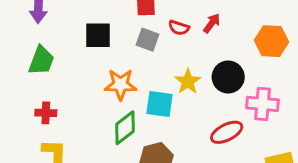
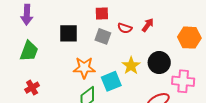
cyan square: (159, 104) -> (111, 81), turned -30
red cross: (46, 113) -> (32, 88), turned -32

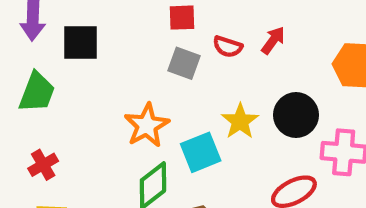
black square: (69, 33) -> (80, 42), moved
orange star: (84, 68) -> (147, 125), turned -30

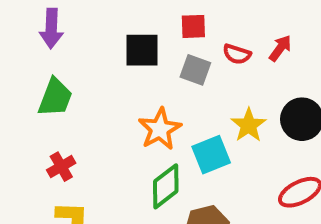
black square: (80, 42) -> (142, 50), moved

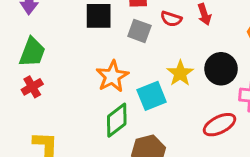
red arrow: (280, 48) -> (204, 14), turned 125
red cross: (61, 167) -> (32, 87), moved

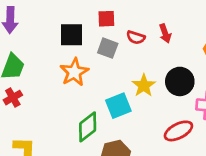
orange star: (112, 76) -> (74, 72), moved

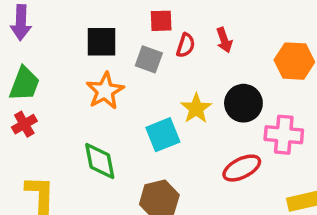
red square: (106, 19) -> (161, 21), moved
red semicircle: (136, 37) -> (186, 45), turned -90
green diamond: (88, 127) -> (100, 161), moved, turned -64

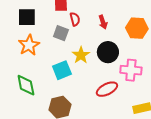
red arrow: (224, 40) -> (103, 22), moved
red semicircle: (186, 45) -> (75, 19), turned -32
gray square: (149, 59) -> (61, 33), moved

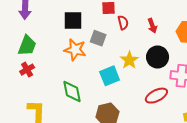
gray square: (61, 33) -> (98, 38), moved
orange star: (29, 45) -> (75, 50), turned -30

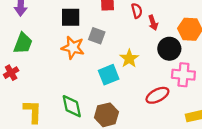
red semicircle: (123, 23) -> (137, 11), moved
black circle: (158, 57) -> (169, 49), moved
red cross: (27, 70) -> (11, 73), moved
green diamond: (72, 91) -> (72, 106), moved

